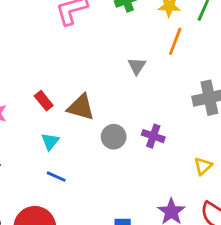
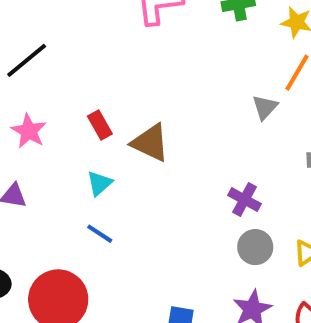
gray triangle: (137, 66) -> (265, 107), moved
gray circle: (114, 137) -> (255, 247), moved

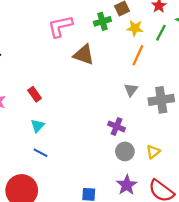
gray triangle: (265, 107) -> (131, 90), moved
brown triangle: (150, 143) -> (84, 55), moved

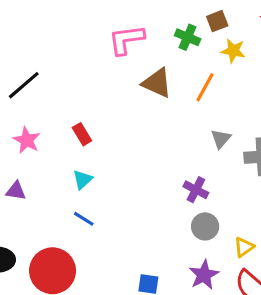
green cross: (102, 21) -> (188, 37), turned 35
orange line: (138, 55) -> (205, 87), moved
yellow triangle: (153, 152) -> (244, 247), moved

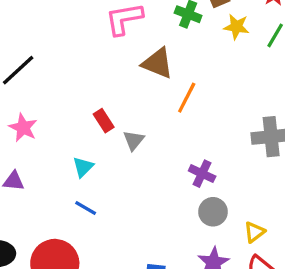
orange line: (205, 87) -> (187, 98), moved
red rectangle: (82, 134) -> (104, 121), moved
gray triangle: (221, 139) -> (134, 140), moved

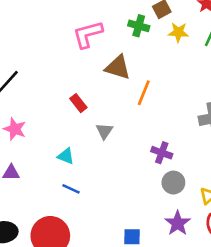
red rectangle: (104, 121) -> (78, 103), moved
cyan triangle: (83, 167) -> (66, 156), turned -48

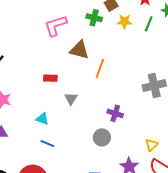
red rectangle: (78, 103) -> (50, 78), turned -48
gray circle: (173, 183) -> (102, 137), moved

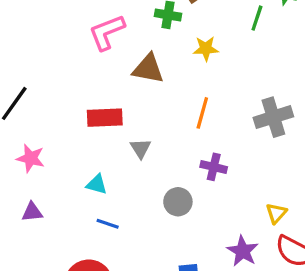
yellow star: (124, 22) -> (206, 49), moved
orange line: (100, 68) -> (202, 113), moved
red rectangle: (50, 78) -> (105, 118), size x1.5
gray circle: (102, 137) -> (178, 202), moved

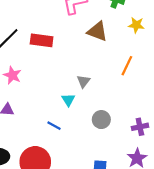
red rectangle: (105, 118) -> (42, 40), moved
purple cross: (214, 167) -> (140, 127), moved, turned -35
cyan triangle: (97, 184) -> (68, 100), moved, turned 32

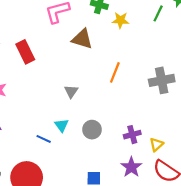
yellow star: (136, 25) -> (120, 20), moved
red rectangle: (42, 40) -> (25, 52), turned 60
cyan triangle: (68, 100) -> (62, 125), moved

